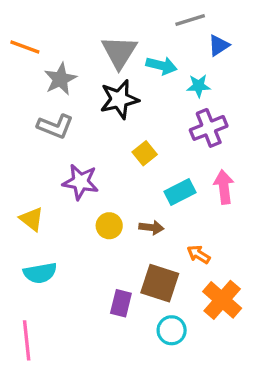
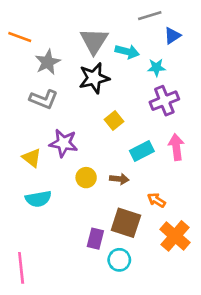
yellow triangle: (32, 219) -> (32, 158), moved
cyan semicircle: (40, 273) -> (38, 199), moved
cyan circle: (172, 330) -> (119, 260), moved

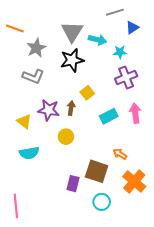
brown arrow: (119, 179) -> (71, 108), moved, turned -88
cyan circle: (119, 260) -> (102, 202), moved

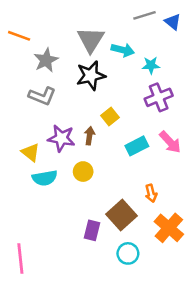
blue triangle: (132, 28) -> (173, 22), moved, turned -48
pink arrow: (135, 113) -> (170, 142), turned 144
cyan semicircle: (29, 153) -> (45, 178), moved
orange arrow: (120, 154) -> (151, 193), turned -136
brown square: (97, 171) -> (122, 215), turned 30

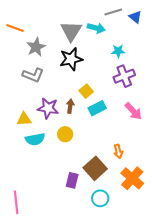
cyan arrow: (123, 50) -> (96, 28), moved
cyan rectangle: (137, 146) -> (97, 108), moved
yellow triangle: (31, 152) -> (24, 119), turned -42

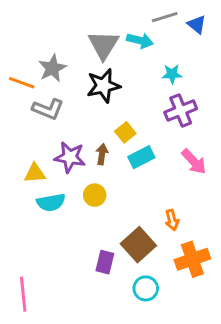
orange line: (15, 28) -> (22, 83), moved
orange cross: (132, 178) -> (192, 259), turned 30

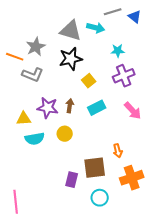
gray triangle: (103, 45) -> (71, 31), turned -45
yellow square: (125, 132) -> (89, 81), moved
brown square: (138, 245) -> (95, 168), turned 35

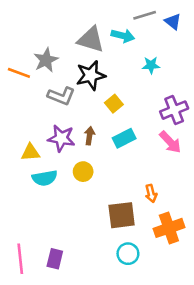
gray L-shape: (33, 75) -> (61, 96), moved
purple cross: (124, 76) -> (174, 110), moved
purple rectangle: (72, 180) -> (55, 259), moved

